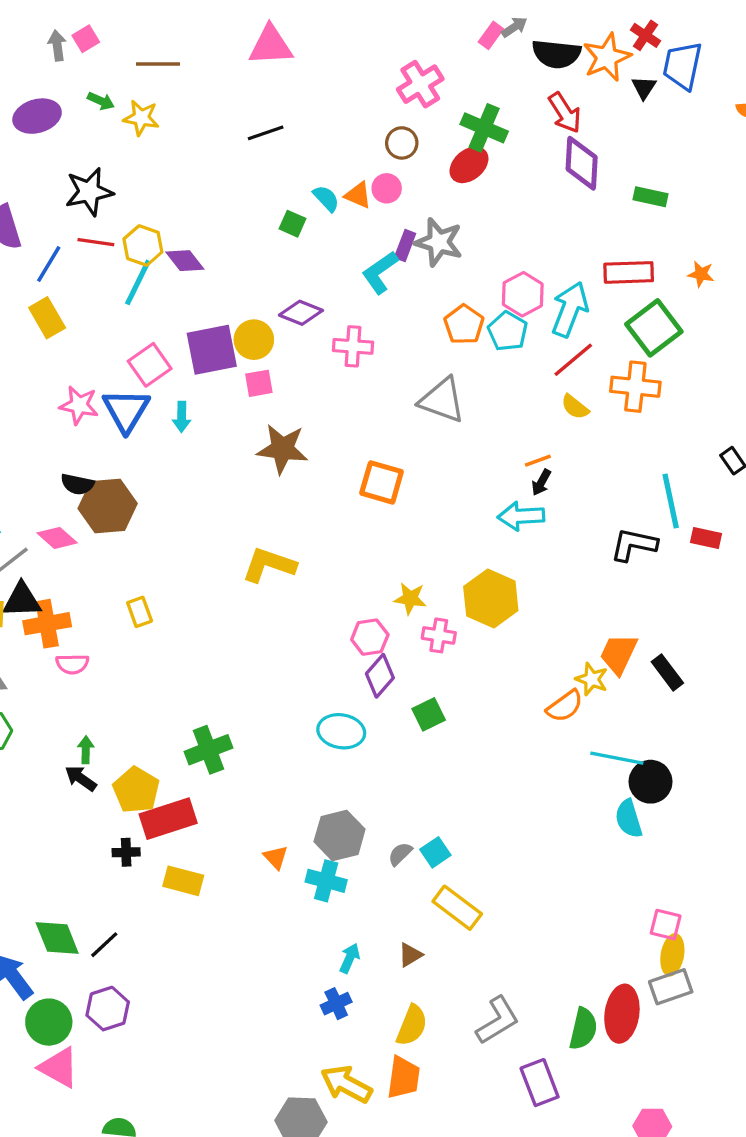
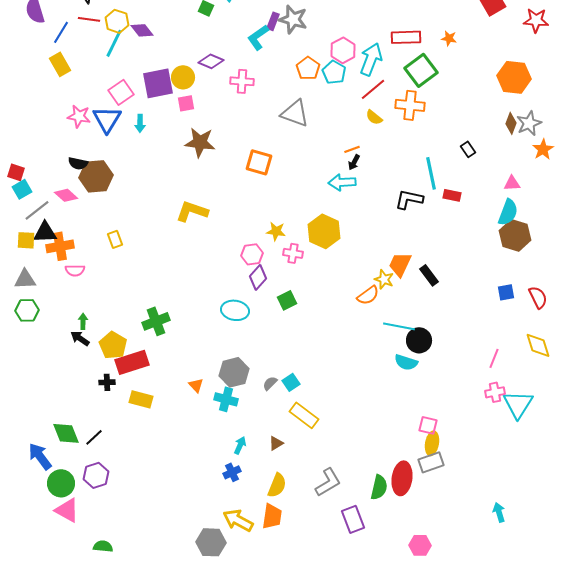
cyan semicircle: (629, 819) -> (406, 362), turned -55

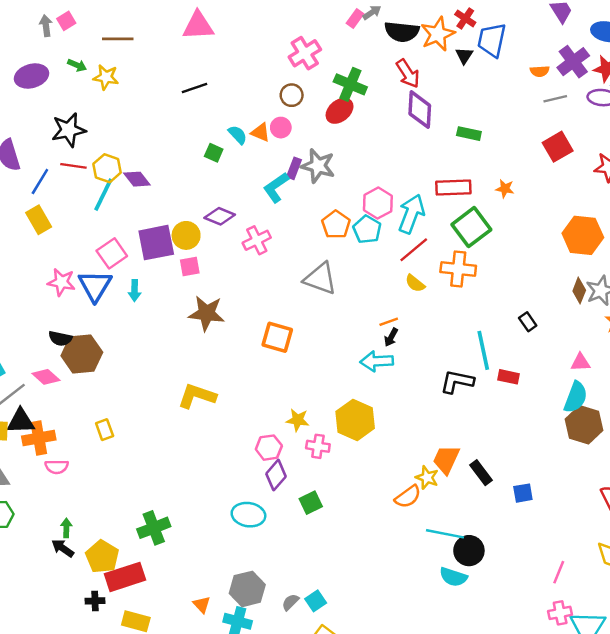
pink cross: (242, 81) -> (257, 240), turned -30
blue square: (506, 292) -> (523, 493), moved

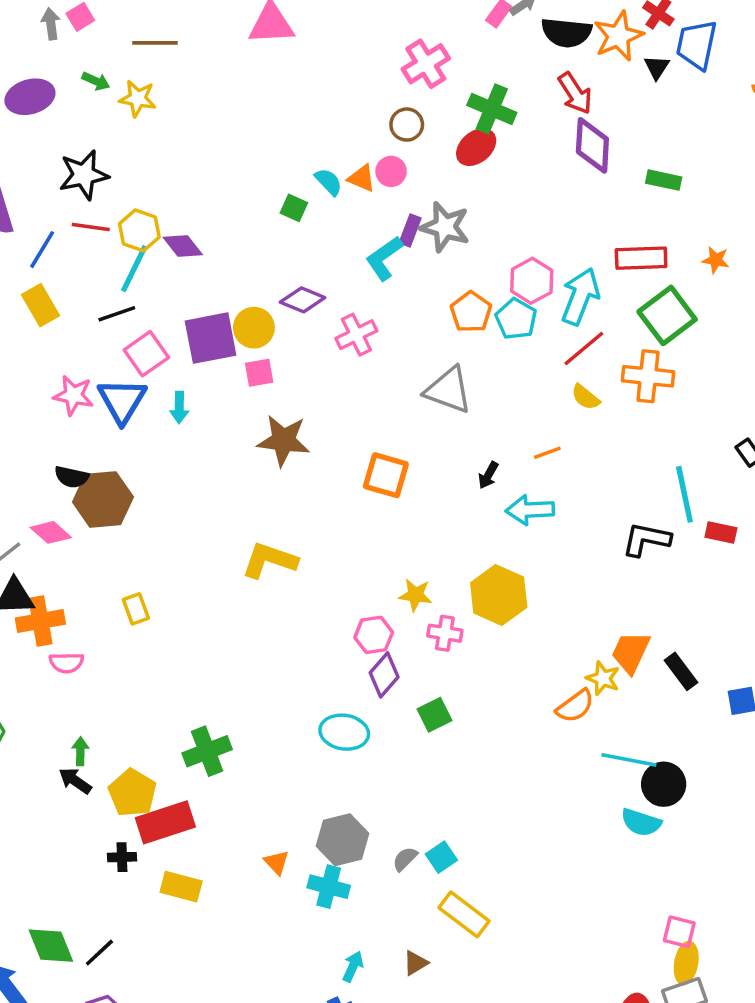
black line: (194, 88) -> (117, 314), moved
black arrow: (391, 337) -> (488, 475), moved

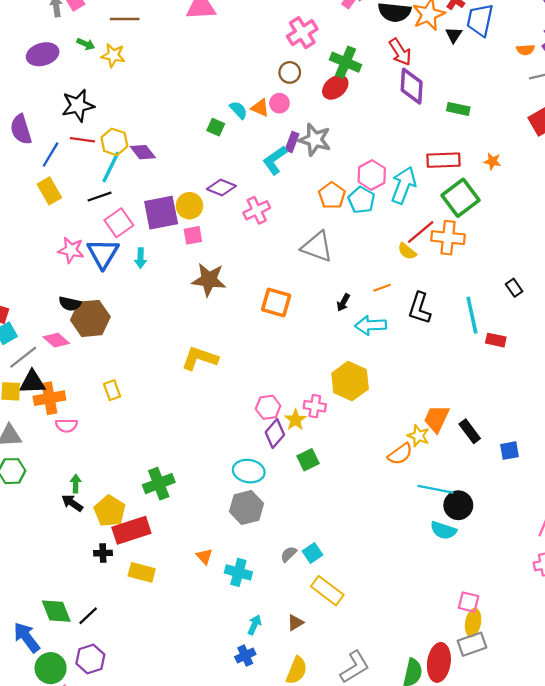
red line: (584, 348) -> (421, 232), moved
black L-shape: (646, 539) -> (420, 308), moved, turned -84
yellow star: (415, 595) -> (295, 420), moved, turned 30
gray hexagon: (342, 840) -> (246, 508), moved

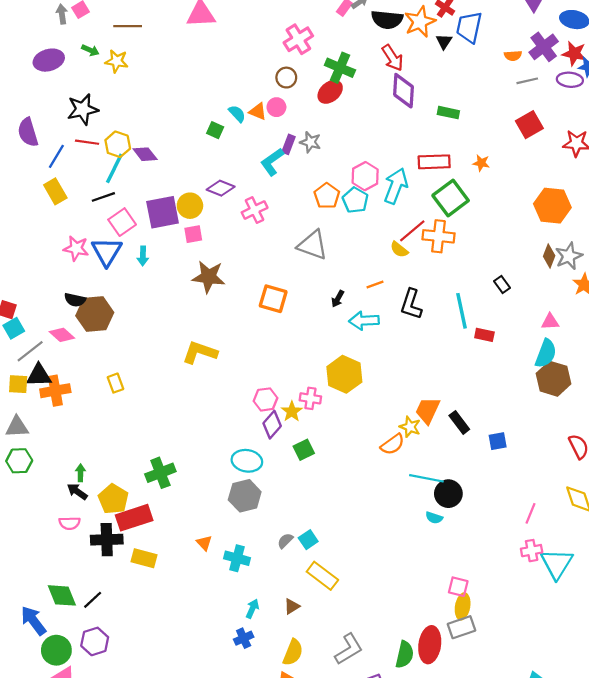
gray star: (315, 140) -> (310, 142), size x0.7
pink semicircle: (66, 426) -> (70, 523), moved
cyan semicircle: (443, 530) -> (434, 518), size x0.7
black cross: (103, 553) -> (107, 540), size x1.8

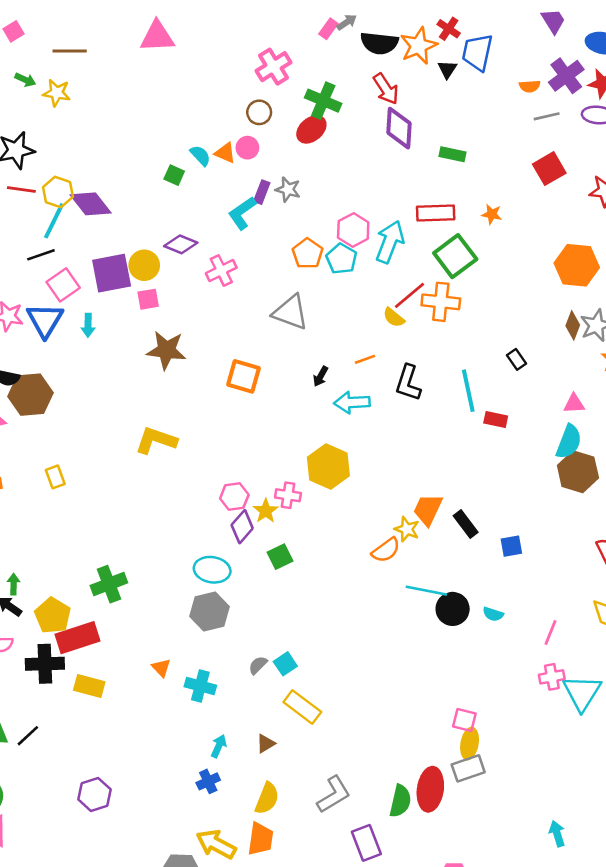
purple diamond: (145, 154) -> (91, 204), size x1.4
cyan semicircle: (434, 518) -> (493, 614), moved
purple hexagon: (95, 641) -> (95, 794), moved

